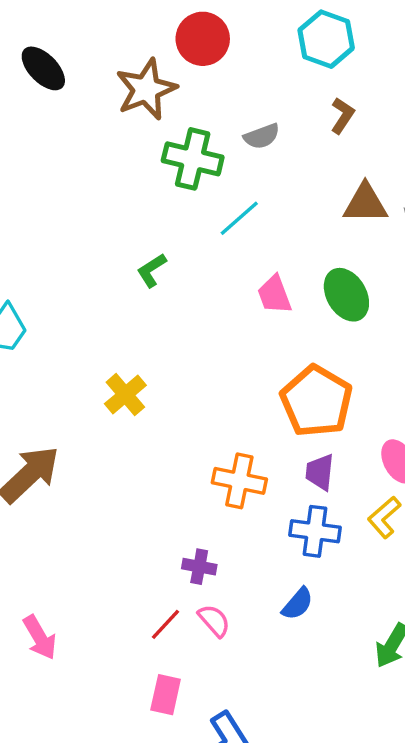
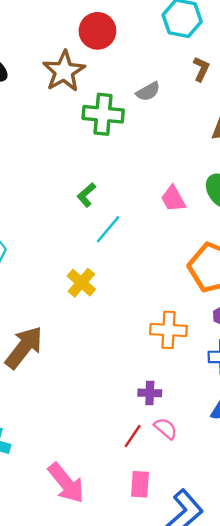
cyan line: (239, 218) -> (108, 229), moved
pink arrow: (40, 637) -> (66, 483), moved, size x1.4

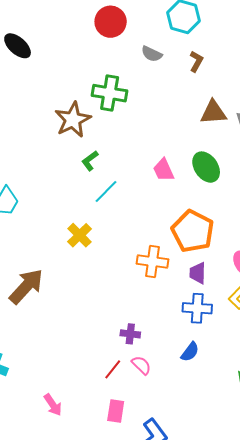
brown star: (64, 71) -> (73, 120), moved
gray semicircle: (148, 92) -> (152, 54), moved, turned 50
orange cross: (168, 330) -> (152, 262), moved
pink arrow: (66, 483) -> (53, 405), size x0.6

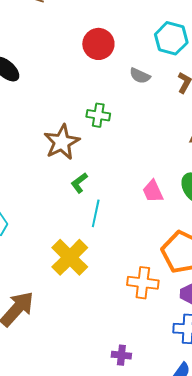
green cross: (110, 93) -> (98, 115), size x0.7
cyan line: (106, 191) -> (96, 213), turned -32
yellow cross: (80, 235) -> (70, 257), size x1.5

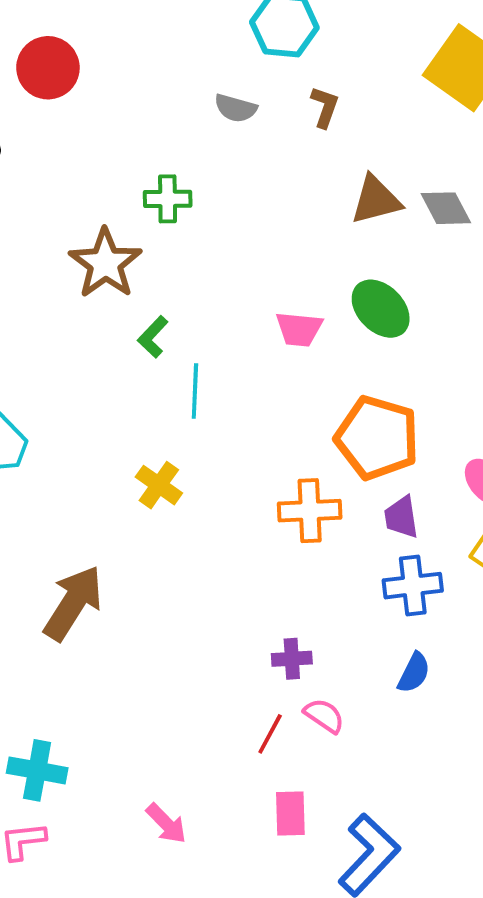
red circle: (98, 44) -> (48, 68), moved
pink trapezoid: (153, 191) -> (299, 329), turned -50
yellow cross: (70, 257) -> (159, 485), size x0.6

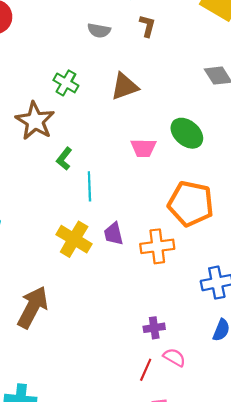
green cross: (168, 199) -> (66, 83), turned 35
brown triangle: (376, 200) -> (125, 86), moved
yellow cross: (159, 485) -> (74, 239), size x1.4
purple trapezoid: (401, 517) -> (114, 234), moved

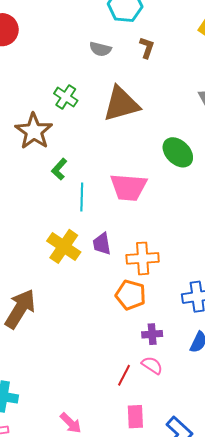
brown triangle: (125, 86) -> (121, 104), size x1.4
pink trapezoid: (143, 148) -> (128, 187), moved, size x1.5
orange pentagon: (191, 204) -> (131, 295), moved, size x0.7
purple cross: (154, 328) -> (152, 334), moved

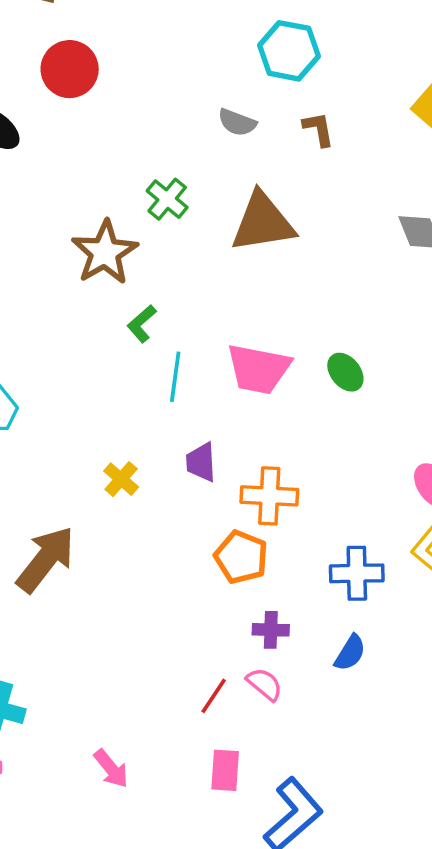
brown L-shape: (147, 48) -> (318, 129), turned -35
green ellipse: (178, 152) -> (345, 372), moved, size x0.7
yellow cross: (64, 246) -> (121, 479), moved, size x0.6

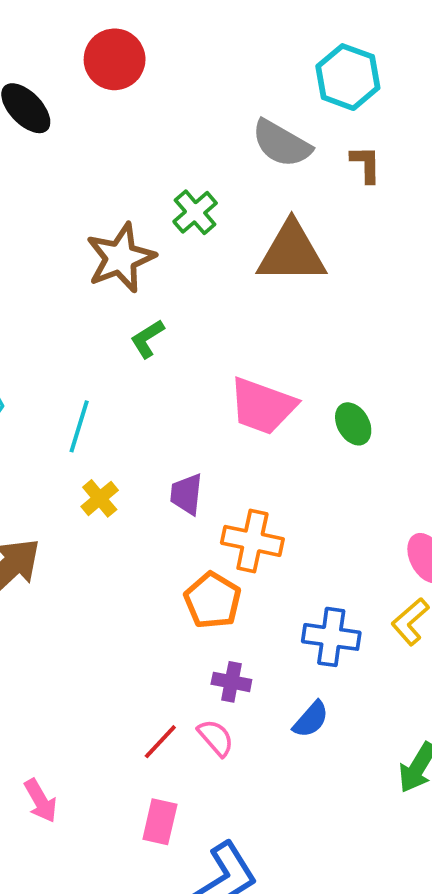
gray semicircle: (237, 122) -> (281, 143), size x1.5
cyan line: (175, 377) -> (79, 426), moved

